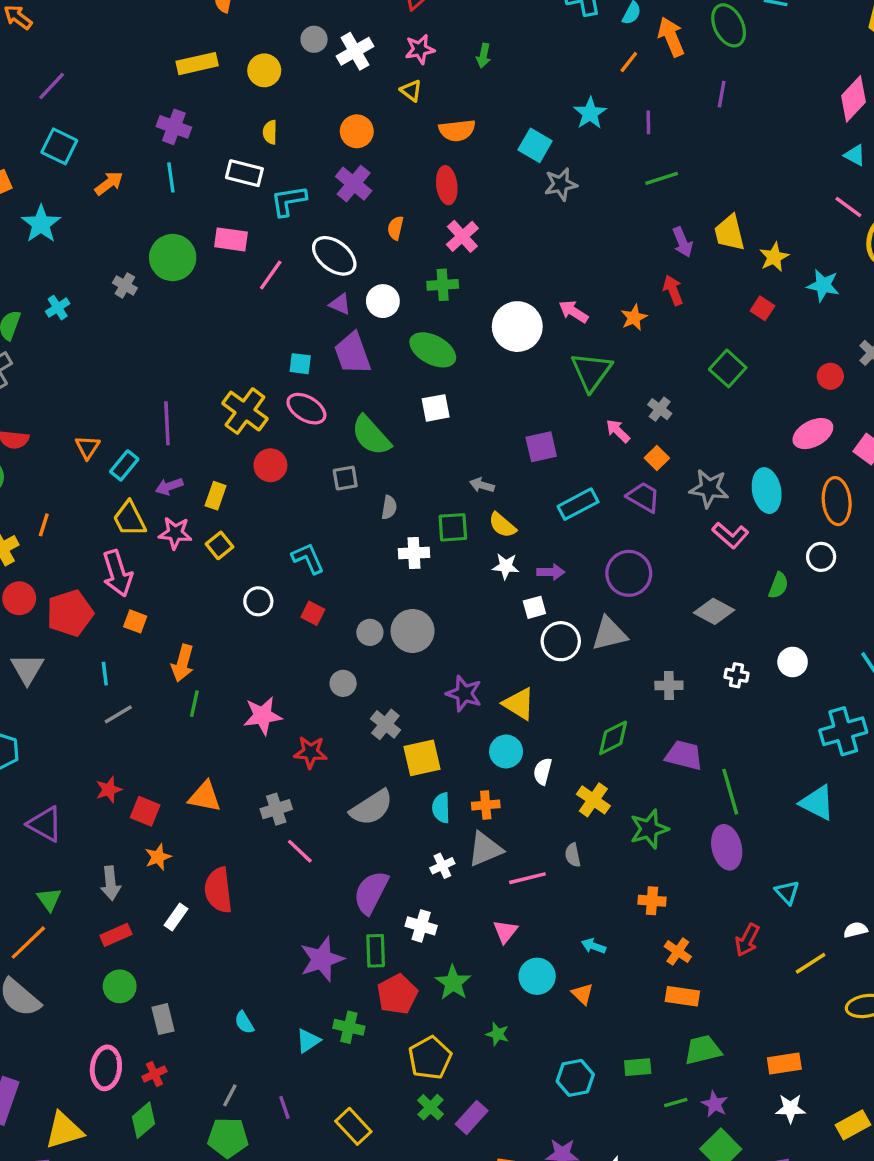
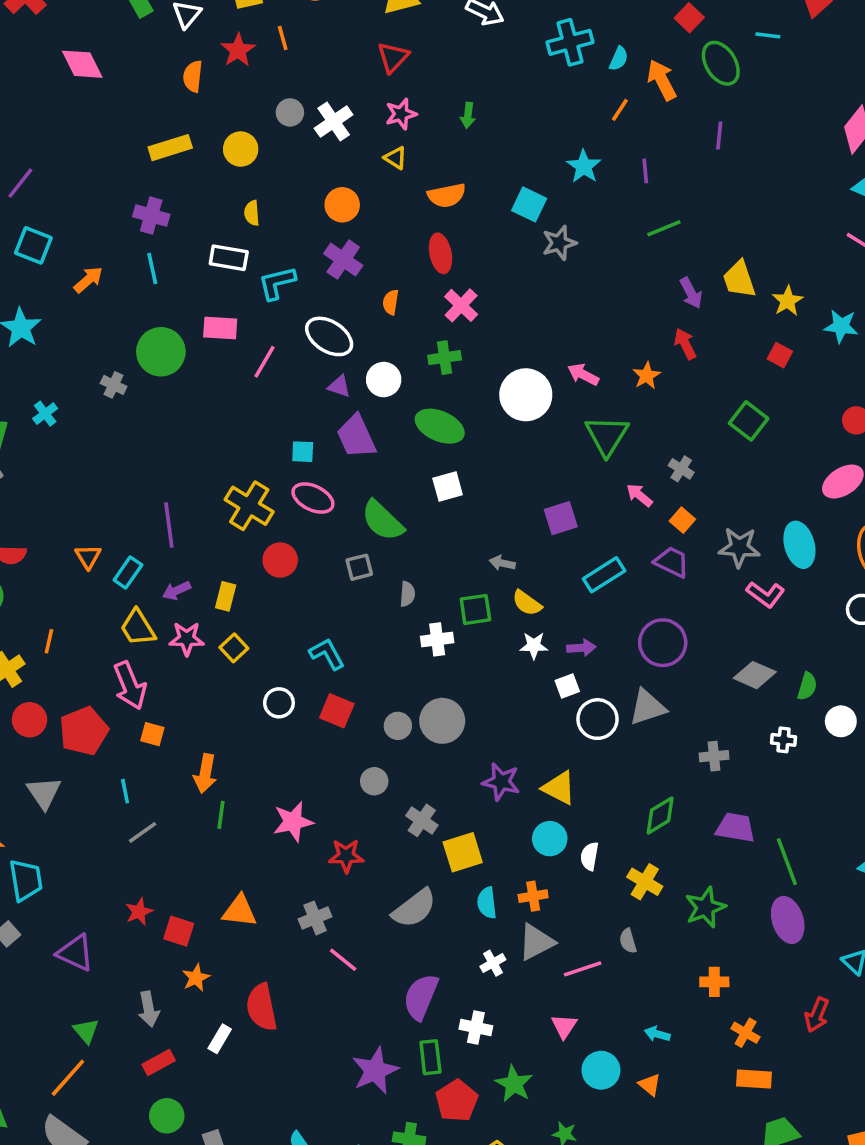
green semicircle: (778, 585) -> (807, 686), moved
red square: (313, 613) -> (337, 711), size x1.4

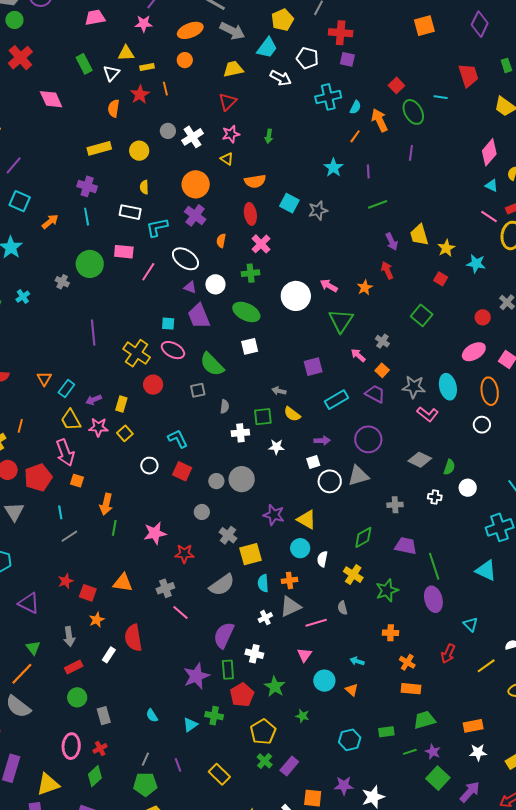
cyan square: (529, 204) -> (289, 203), moved
orange circle: (342, 205) -> (196, 184), size x1.4
purple line: (169, 525) -> (93, 332), moved
white star: (534, 646) -> (276, 447), moved

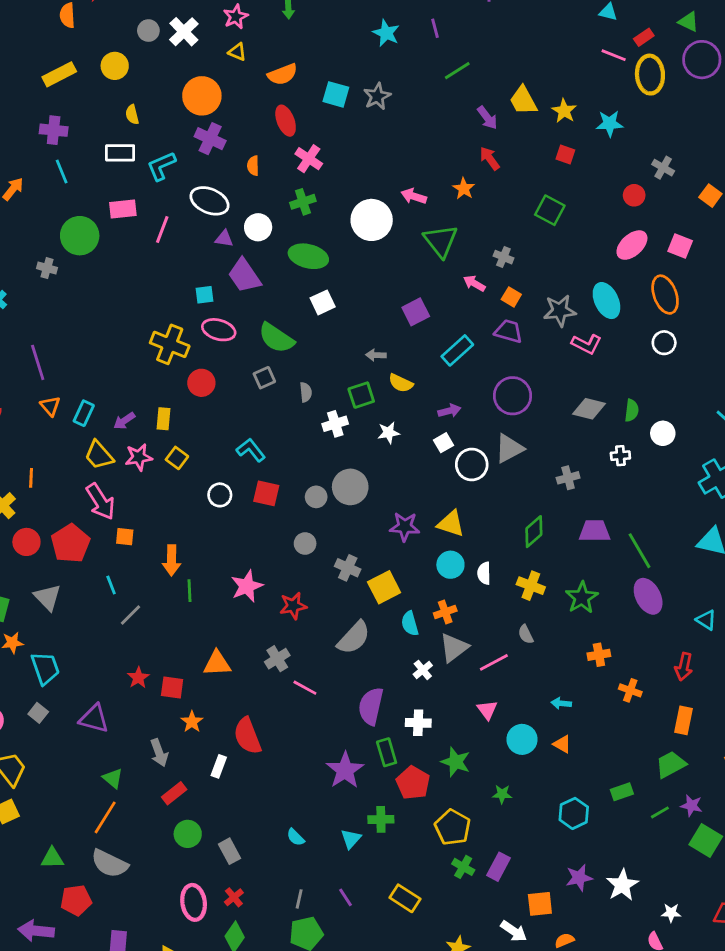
purple line: (93, 332) -> (38, 362), moved
orange rectangle: (411, 689) -> (684, 720), moved, turned -72

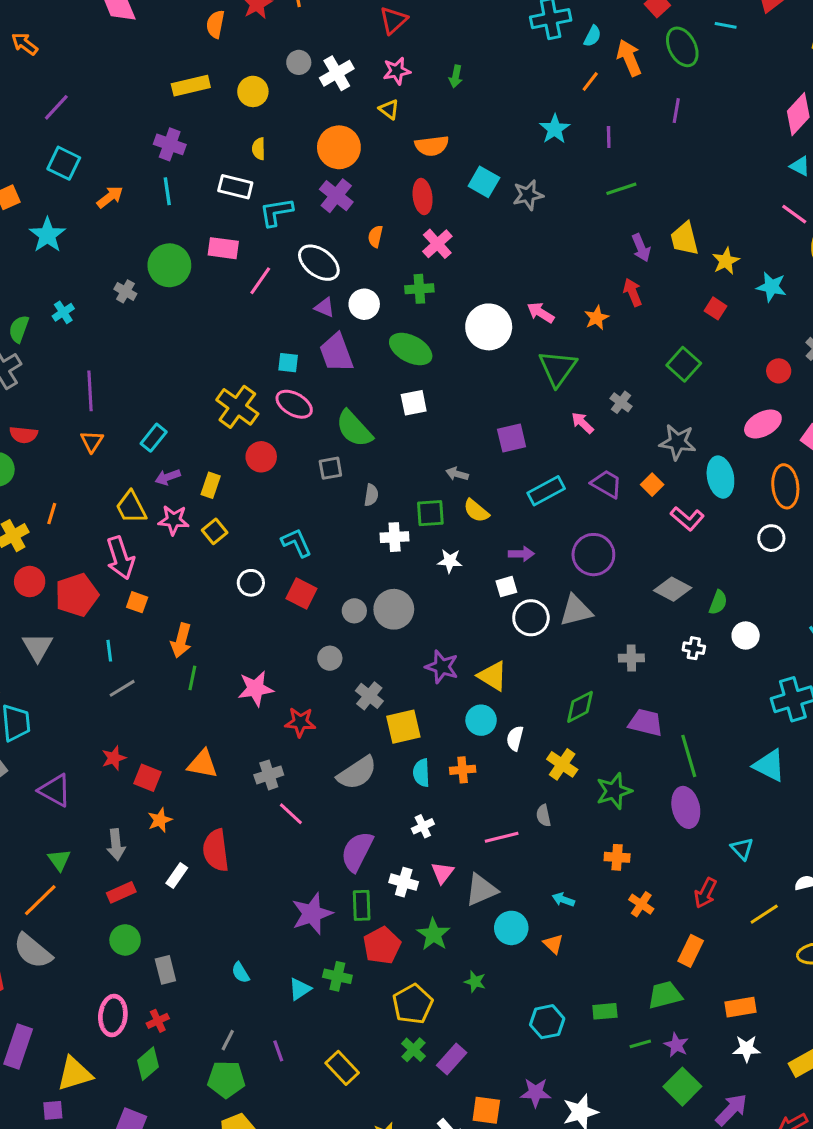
orange square: (511, 297) -> (652, 485), moved
gray star: (560, 311) -> (678, 442), moved
cyan rectangle: (84, 413) -> (154, 438), moved
gray triangle: (454, 648) -> (481, 890), moved
pink triangle: (487, 710) -> (442, 873), moved

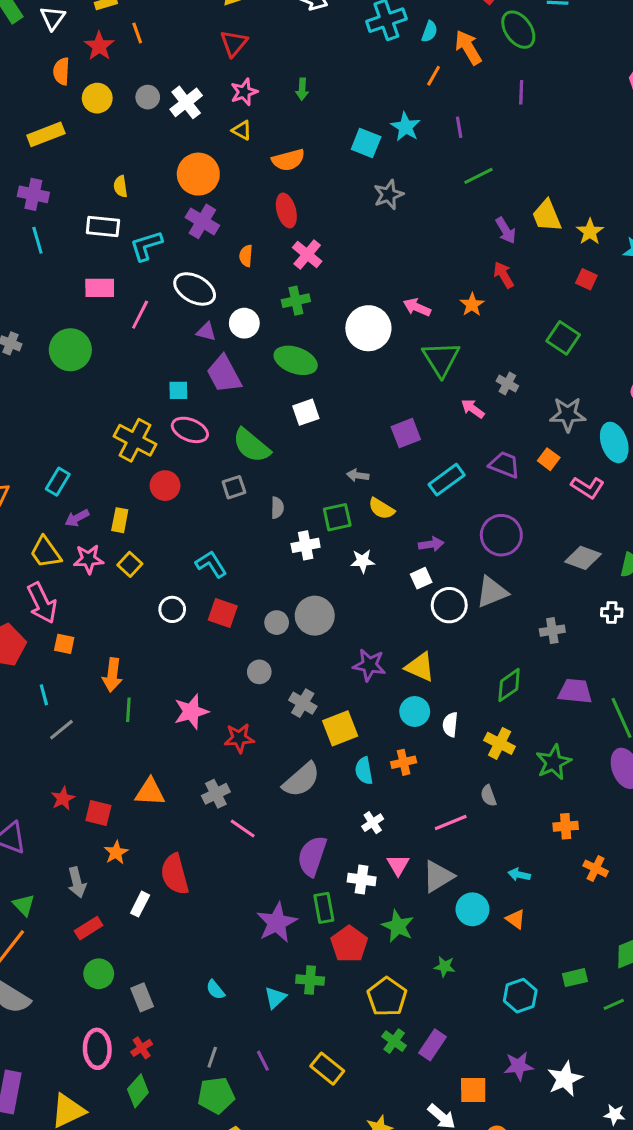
yellow circle: (253, 91) -> (97, 98), moved
cyan square: (484, 182) -> (366, 143), moved
green circle: (169, 265) -> (70, 350), moved

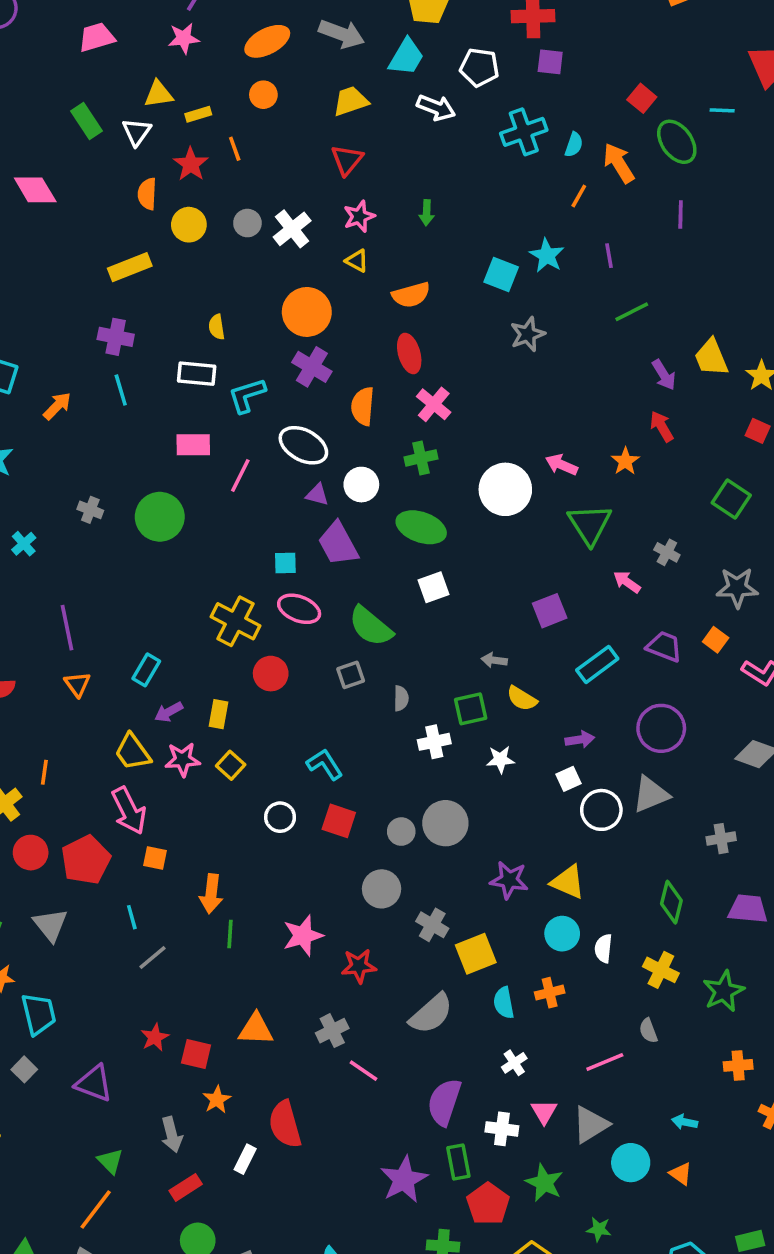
orange semicircle: (246, 256) -> (363, 406), size x1.5
gray circle: (259, 672) -> (382, 889), size x1.4
green diamond: (509, 685) -> (671, 902), turned -40

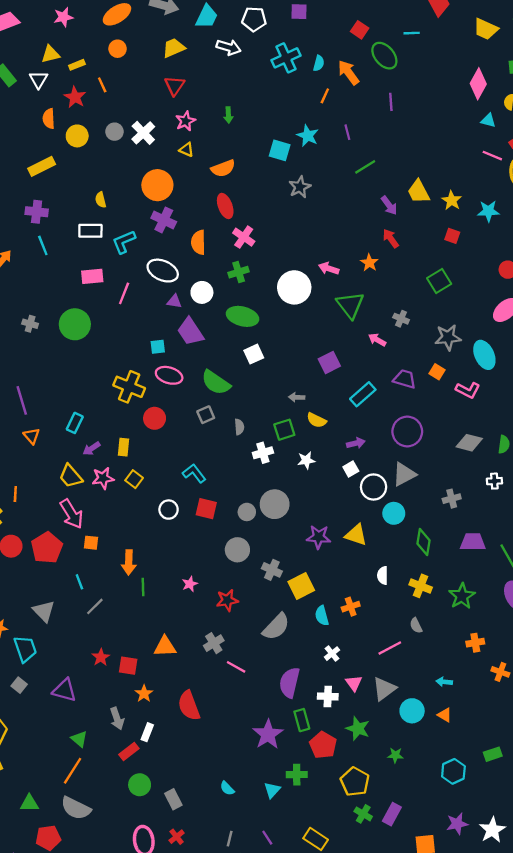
green square: (731, 499) -> (439, 281), turned 30
gray triangle: (50, 925) -> (44, 611), moved
cyan circle: (562, 934) -> (394, 513), moved
pink star: (303, 936) -> (190, 584), size x0.6
white rectangle: (245, 1159) -> (147, 732), moved

